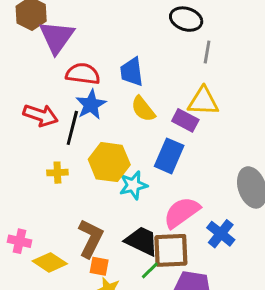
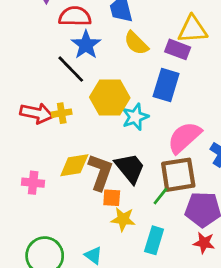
red arrow: (41, 115) -> (37, 113), moved
black line: (72, 128) -> (71, 69), turned -52
black trapezoid: (142, 241) -> (130, 168), moved, turned 32
yellow diamond: (50, 262) -> (74, 165), moved, turned -36

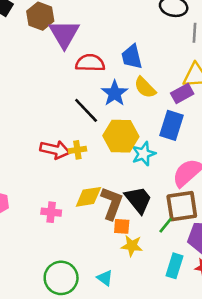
blue star: (86, 45) -> (115, 93), moved
purple rectangle: (178, 49) -> (182, 93), turned -50
cyan rectangle: (154, 240) -> (174, 266), moved

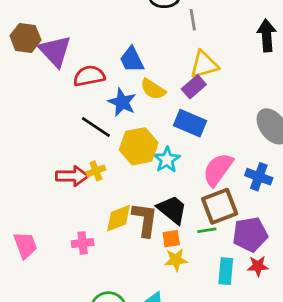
blue rectangle: (172, 125) -> (190, 123), turned -72
green line: (166, 225) -> (207, 230), turned 54
orange square: (122, 226) -> (171, 239), moved

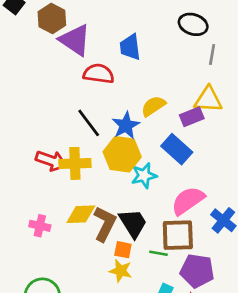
purple triangle: (55, 51) -> (75, 40), turned -32
blue trapezoid: (132, 60) -> (130, 47), moved
yellow semicircle: (153, 89) -> (153, 106), turned 95
blue star: (122, 102) -> (126, 125), moved
yellow cross: (96, 171) -> (75, 163), size x1.6

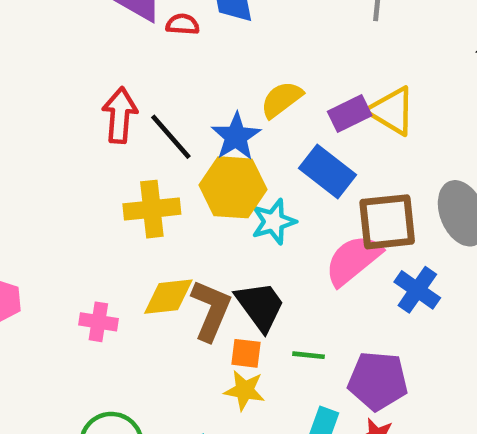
red semicircle: (99, 74) -> (183, 24), moved, size x0.6
yellow triangle: (208, 100) -> (392, 111), moved, turned 32
red arrow: (51, 161) -> (120, 115), moved, turned -100
brown square: (178, 235) -> (387, 222), moved

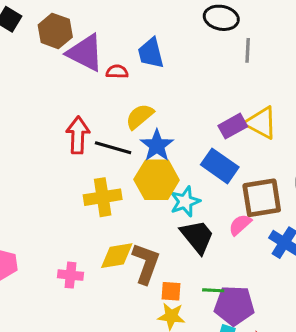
yellow semicircle: (282, 99) -> (140, 116), moved
black line: (171, 137) -> (113, 148), turned -30
pink semicircle: (353, 260) -> (240, 225), size x0.6
black trapezoid: (260, 306) -> (197, 236), moved
purple pentagon: (378, 381) -> (234, 305), moved

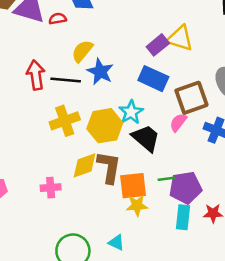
yellow hexagon: (157, 180) -> (105, 126), moved
orange square: (171, 291) -> (133, 186), size x1.6

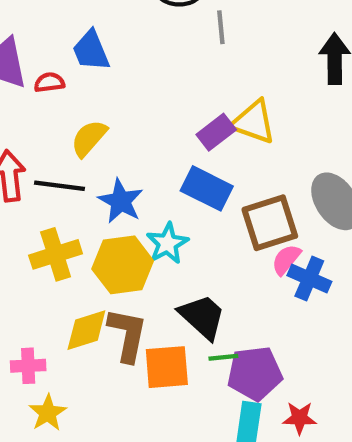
blue star: (100, 72) -> (121, 201), moved
pink semicircle: (178, 122) -> (286, 259), moved
black trapezoid: (146, 138) -> (202, 317), moved
yellow star: (137, 205) -> (48, 413), moved, turned -30

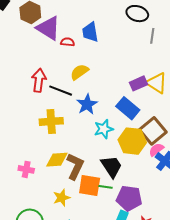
brown square: (270, 223) -> (153, 131), turned -36
yellow hexagon: (123, 265) -> (132, 141), moved
green line: (223, 357) -> (106, 187), moved
yellow star: (48, 413) -> (62, 198), moved

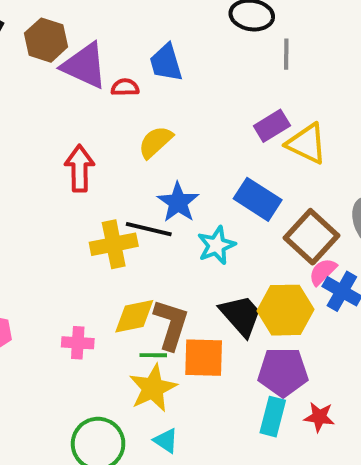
purple rectangle: (138, 83) -> (272, 126), moved
black line: (61, 91) -> (149, 229), moved
yellow hexagon: (132, 141) -> (286, 310), moved
green line: (106, 187) -> (153, 355), moved
yellow star: (62, 198) -> (153, 388), size x1.4

